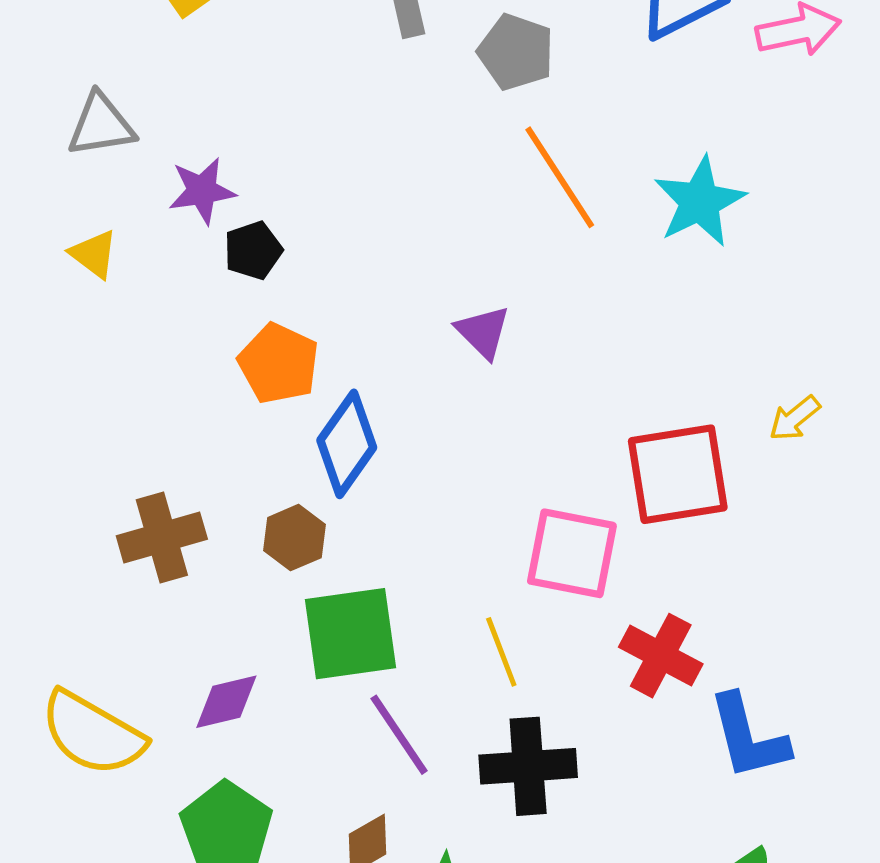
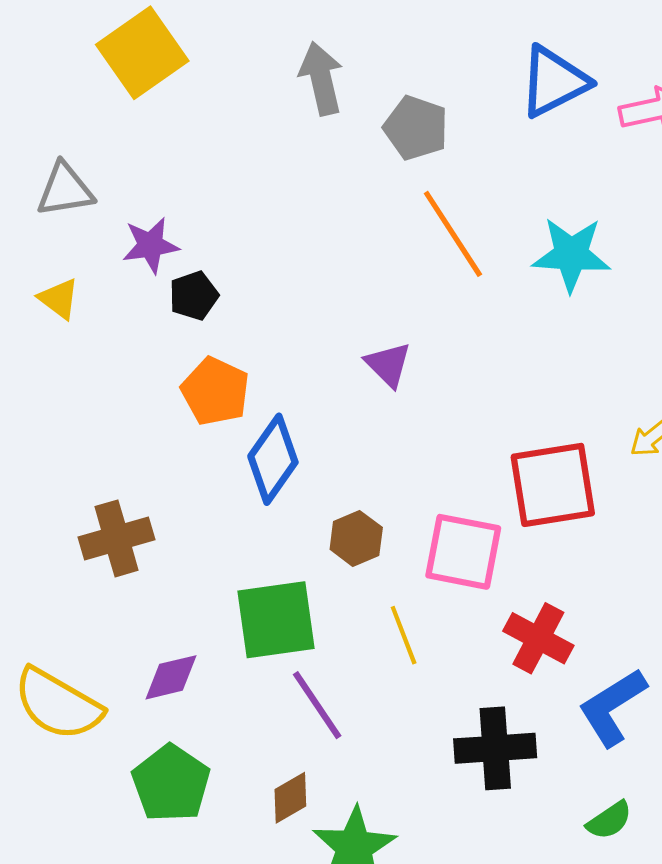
cyan star: (700, 202) -> (571, 254), turned 30
brown hexagon: (294, 538) -> (356, 538), moved
blue L-shape: (748, 737) -> (612, 707), turned 72
black cross: (528, 766) -> (495, 748), moved

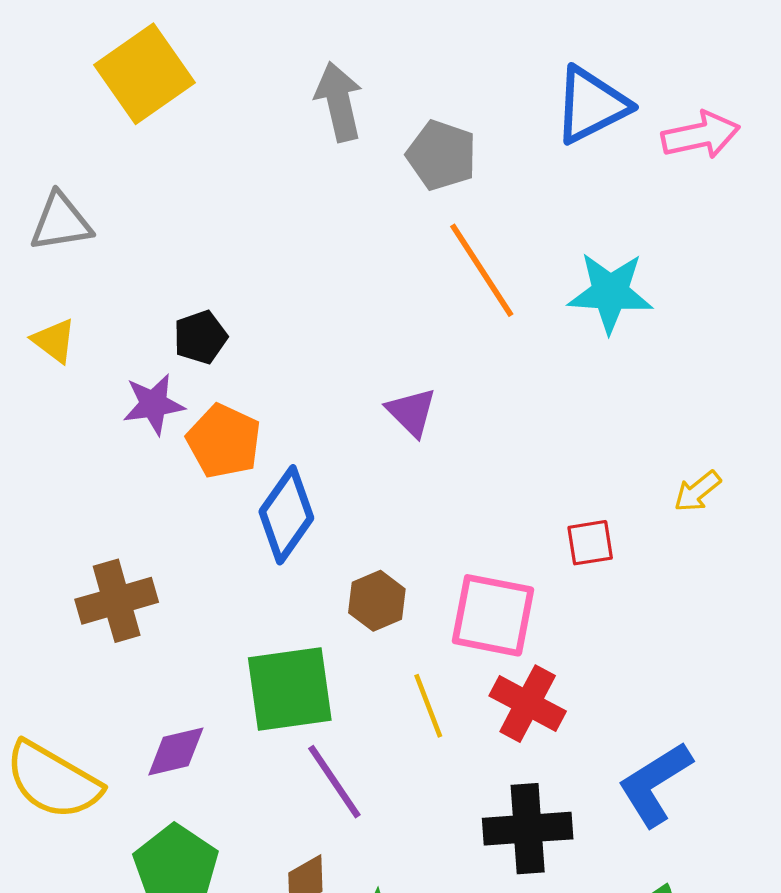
purple star: (150, 245) -> (153, 404), moved
red square: (553, 485) -> (590, 543), size x0.5
red cross: (538, 638) -> (528, 704), moved

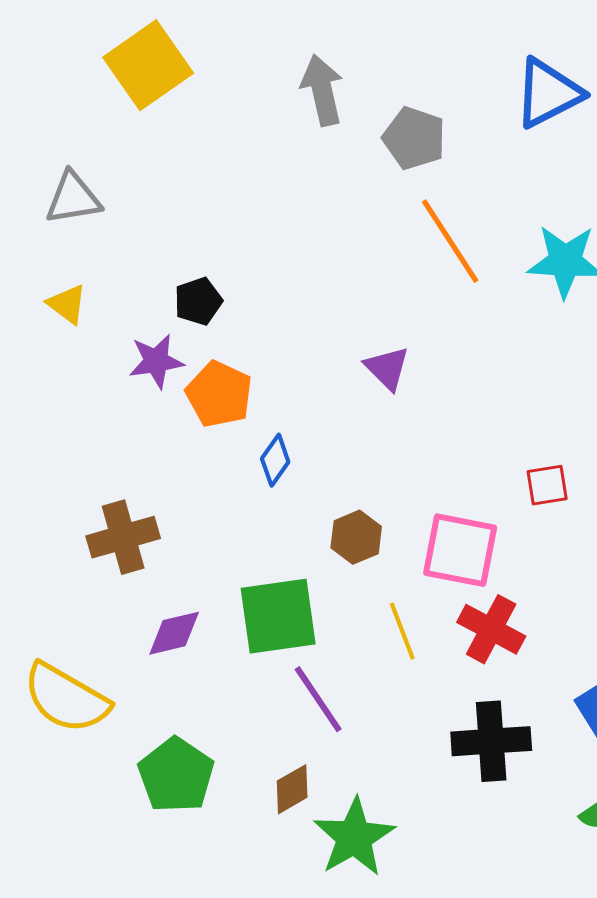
blue diamond: (286, 515) -> (275, 460), size x0.6
purple diamond: (176, 752) -> (174, 633), moved

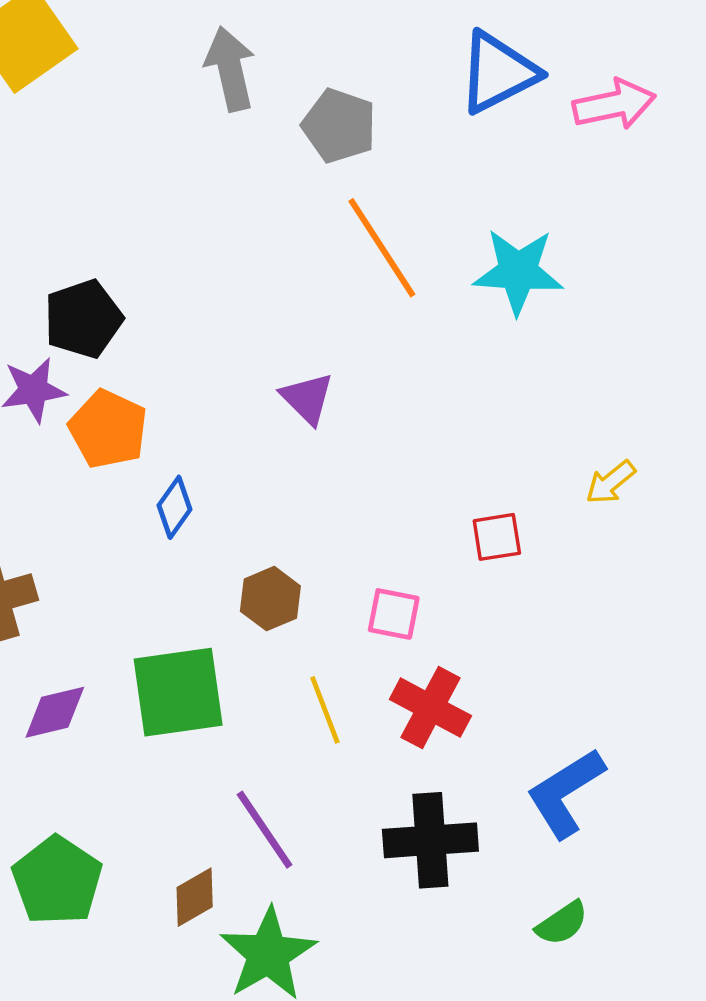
black pentagon: (198, 301) -> (83, 319), size x1.4
pink square: (460, 550) -> (394, 614), size x0.6
purple line: (318, 699) -> (265, 830), moved

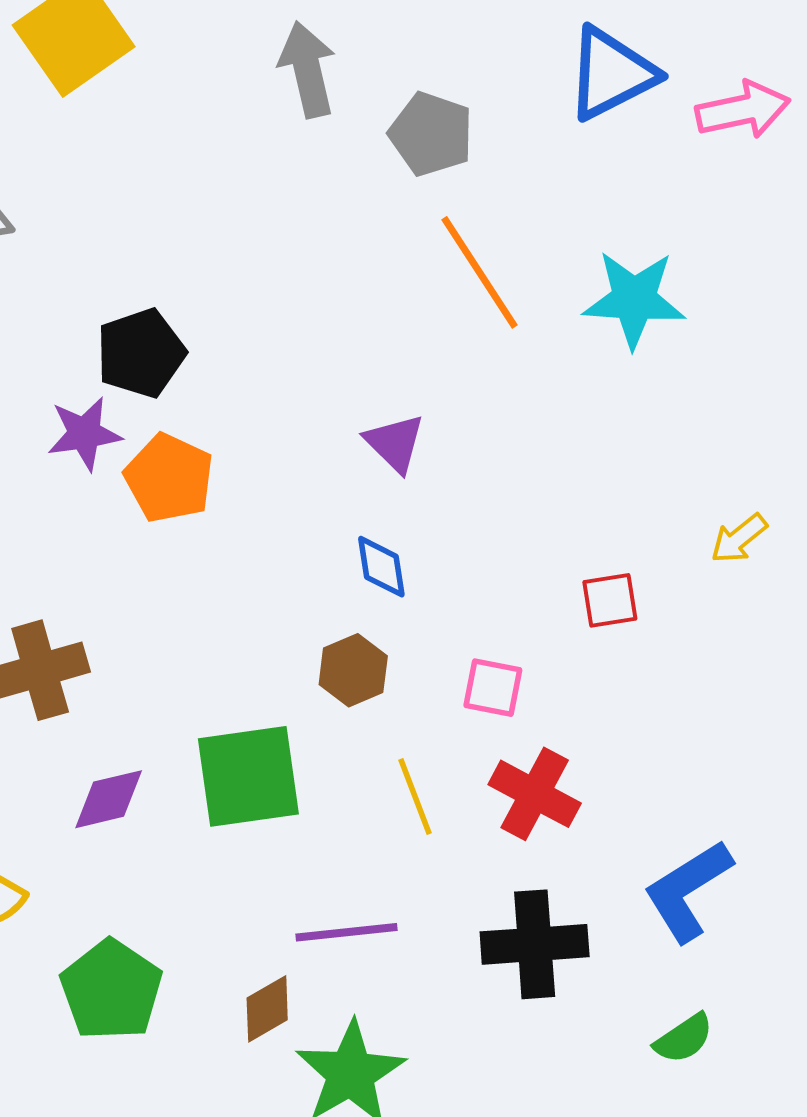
blue diamond: (174, 507) -> (381, 567), moved, turned -44
purple line: (265, 830) -> (346, 932), turned -62

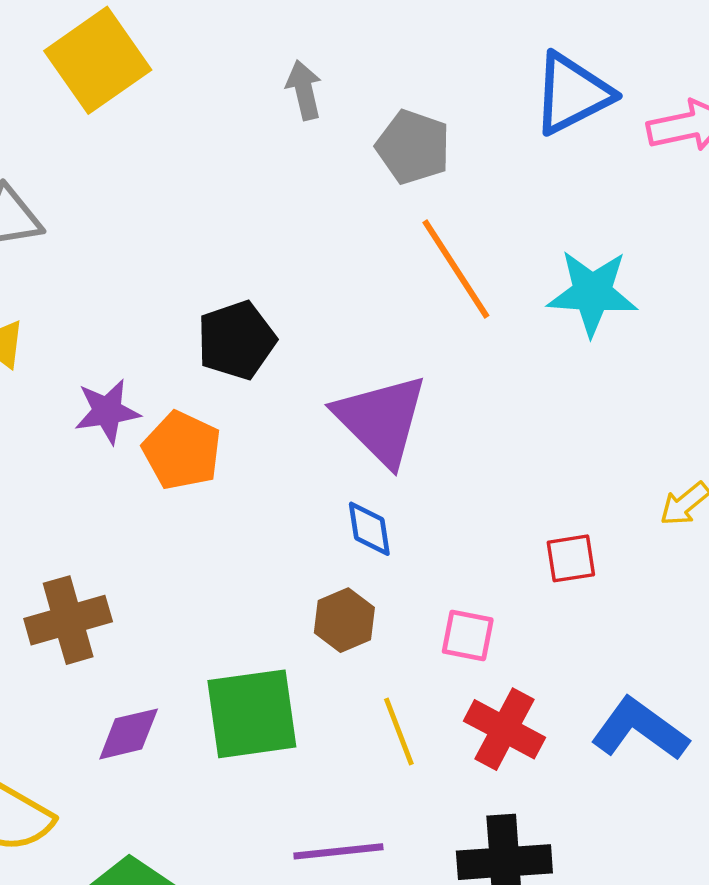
gray arrow: (307, 69) -> (304, 90), size x0.7
black pentagon: (141, 353) -> (236, 340), moved
purple triangle: (395, 443) -> (381, 420), size x1.8
blue L-shape: (688, 891) -> (640, 729), moved, turned 68

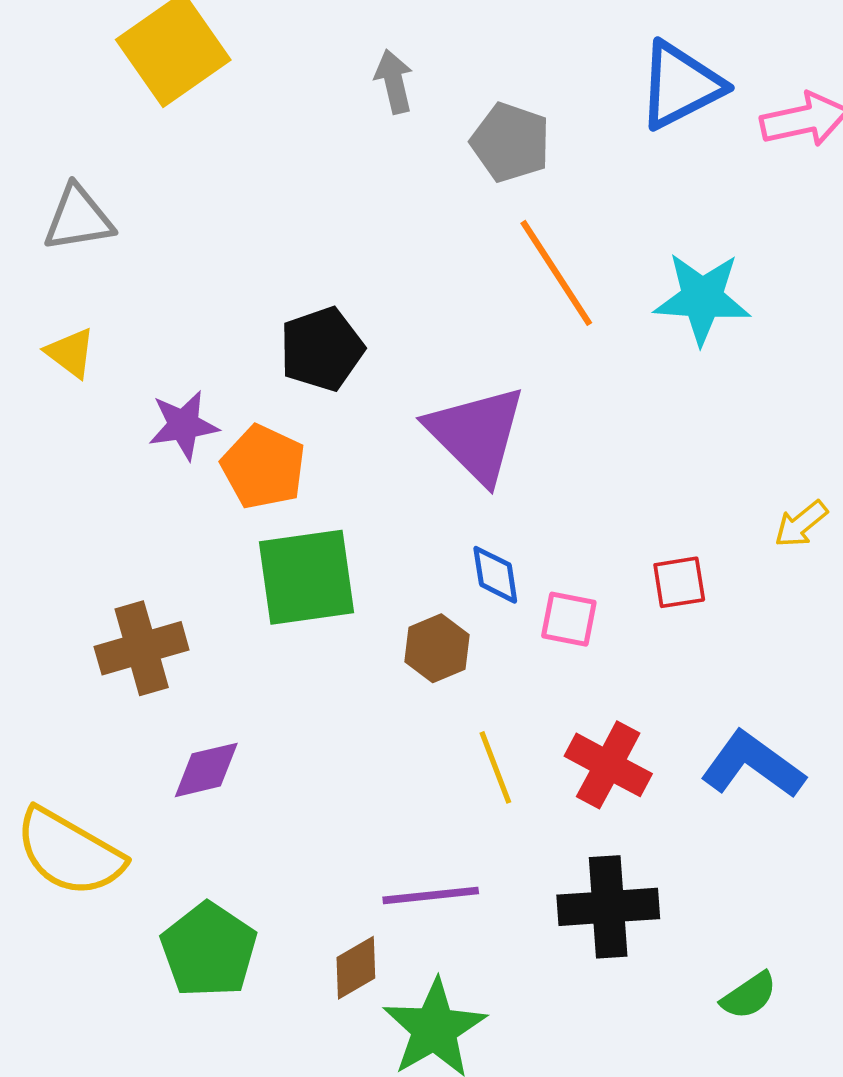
blue diamond: (369, 529) -> (495, 575), moved
pink square: (468, 636) -> (569, 619), moved
green square: (252, 714) -> (306, 577), moved

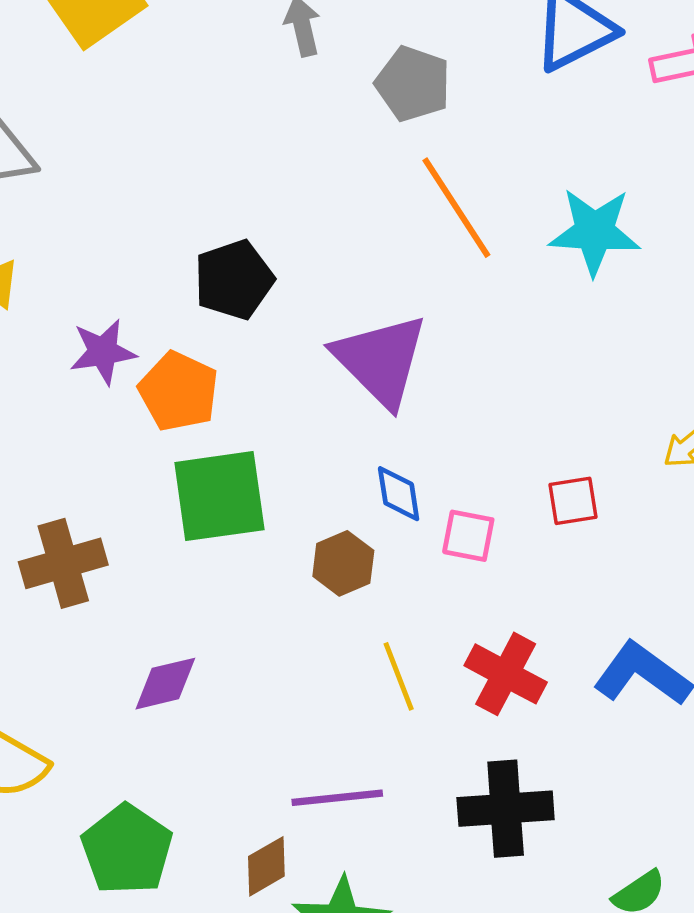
purple diamond: (206, 770) -> (165, 684), moved

